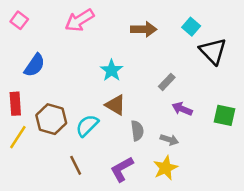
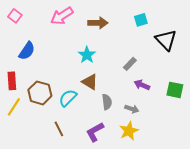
cyan square: (191, 27) -> (141, 20), moved, turned 32
brown arrow: (144, 29) -> (98, 23), moved

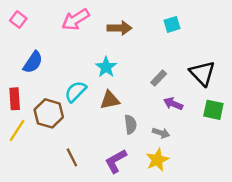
black triangle: (166, 40) -> (202, 73), moved
brown triangle: (90, 82) -> (110, 100), turned -42
cyan semicircle: (68, 98) -> (76, 91), moved

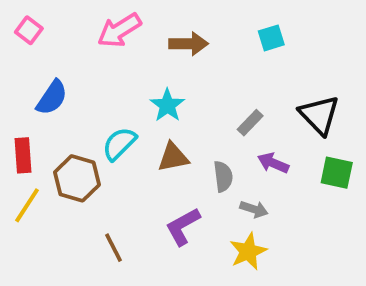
gray semicircle: (130, 124) -> (223, 176), moved
purple L-shape: (116, 161) -> (183, 226), moved

